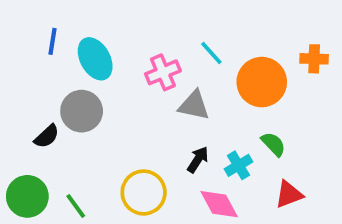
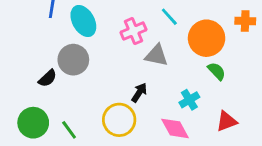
green semicircle: (273, 144) -> (217, 71), moved
black arrow: (198, 160) -> (139, 93), moved

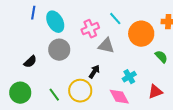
gray circle: (73, 60) -> (59, 50), moved
green semicircle: (217, 71) -> (161, 57), moved
green line: (69, 130) -> (54, 95), moved

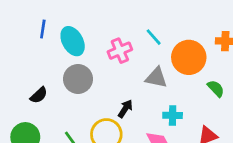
gray triangle: (106, 46) -> (156, 78), moved
cyan cross: (129, 77) -> (173, 115), turned 32

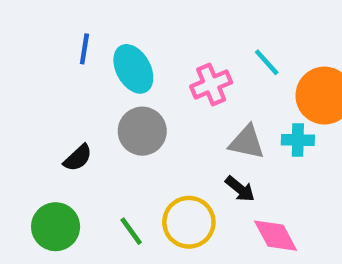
gray triangle: (156, 78) -> (247, 142), moved
black arrow: (125, 109) -> (240, 189), moved, turned 96
cyan cross: (173, 115) -> (298, 140), moved

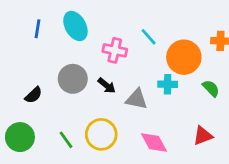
cyan ellipse: (133, 69) -> (75, 26), moved
pink cross: (211, 84) -> (115, 50), turned 35
gray triangle: (247, 142) -> (136, 99), moved
black arrow: (240, 189) -> (107, 86), moved

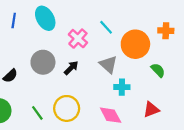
pink cross: (115, 50) -> (78, 39), turned 30
cyan cross: (168, 84) -> (122, 87), moved
black arrow: (107, 86) -> (71, 68), turned -84
gray triangle: (136, 99) -> (108, 64), moved, turned 30

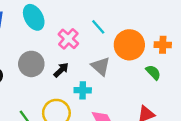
orange cross: (166, 31) -> (163, 45), moved
cyan cross: (122, 87) -> (83, 90), moved

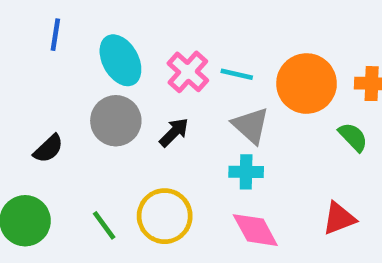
cyan ellipse: (34, 17) -> (120, 60), moved
cyan line: (98, 27) -> (237, 74), moved, turned -35
cyan cross: (83, 90) -> (246, 172), moved

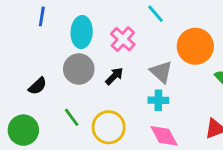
cyan ellipse: (120, 60) -> (82, 32), turned 32
cyan line: (237, 74) -> (156, 14), moved, turned 36
green line: (104, 225) -> (72, 117), moved

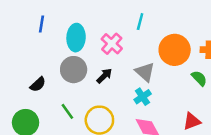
cyan line: (156, 14) -> (140, 22), turned 56
cyan cross: (158, 100) -> (143, 97), turned -35

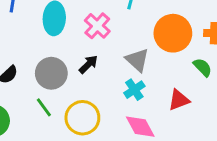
gray circle: (74, 70) -> (51, 73), moved
red triangle: (192, 121) -> (179, 100), moved

